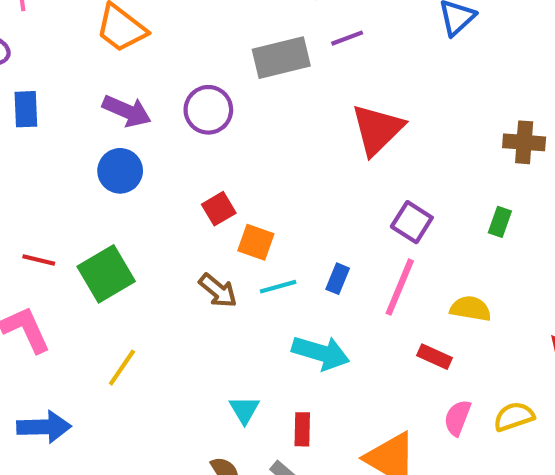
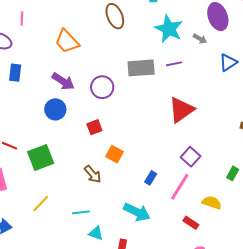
red square: (219, 209) -> (94, 127), moved
green rectangle: (500, 222) -> (233, 173), moved
cyan line: (278, 287) -> (81, 212), moved
cyan triangle: (244, 410) -> (96, 233), turned -49

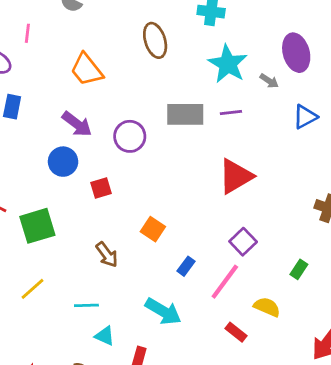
red square: (94, 127) -> (101, 188), moved
orange square: (115, 154) -> (153, 229), moved

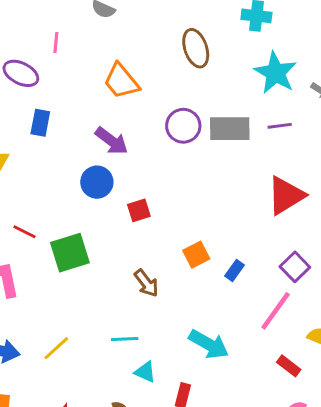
purple circle: (130, 136) -> (183, 126), moved
orange square: (153, 229) -> (196, 255), turned 30
blue rectangle: (186, 266) -> (234, 271), moved
yellow line: (33, 289) -> (56, 348), moved

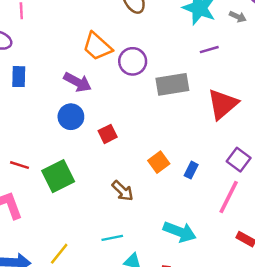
orange trapezoid: (121, 81) -> (97, 46), moved
gray rectangle: (230, 129) -> (172, 84), moved

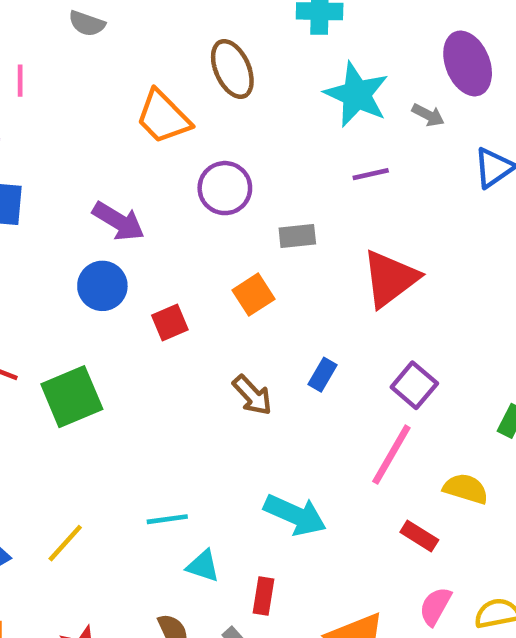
orange trapezoid: (97, 46) -> (163, 117), moved
gray rectangle: (172, 84) -> (297, 236), size x0.6
orange square: (159, 162) -> (254, 295), moved
blue rectangle: (191, 170) -> (322, 375), moved
brown arrow: (123, 191) -> (252, 395), moved

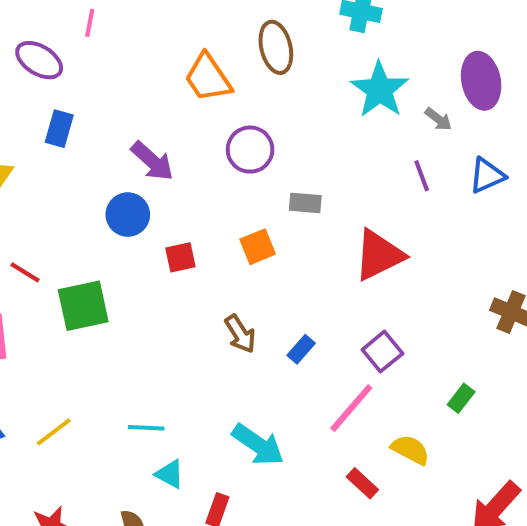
purple line: (371, 174) -> (422, 176), moved, turned 72
blue rectangle: (322, 375) -> (301, 349), moved

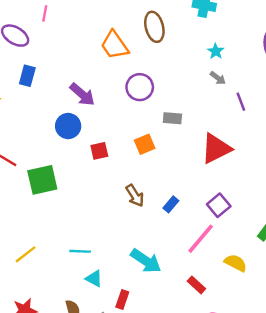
cyan star: (380, 90) -> (216, 51), size x0.5
gray arrow: (438, 119) -> (218, 78), moved
red rectangle: (362, 483) -> (196, 285), moved

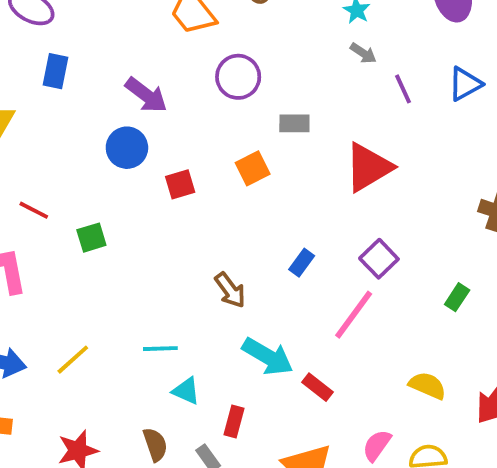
green square: (42, 180) -> (91, 238), size x0.6
brown arrow: (135, 196) -> (230, 290), moved
yellow semicircle: (236, 263) -> (427, 386), moved
red rectangle: (196, 285) -> (317, 387), moved

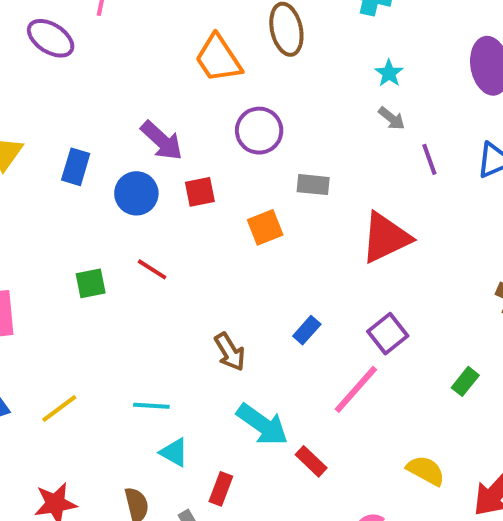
blue rectangle: (55, 71) -> (76, 167), moved
red square: (180, 184) -> (200, 192), moved
red line: (34, 210) -> (152, 269), moved

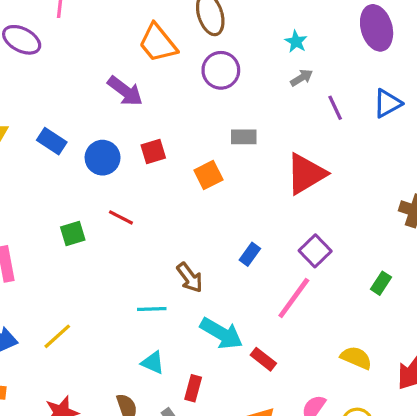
gray arrow: (392, 118) -> (302, 78), turned -65
purple circle: (259, 131) -> (221, 70), moved
purple arrow: (162, 141) -> (125, 91), moved
blue rectangle: (76, 167) -> (52, 141), turned -68
cyan line: (151, 406) -> (152, 309), moved

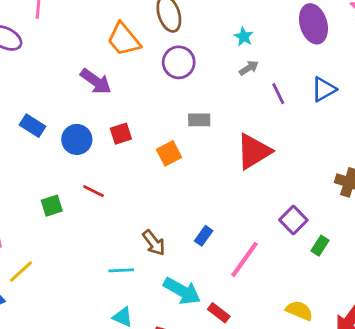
purple square: (315, 251) -> (293, 220), moved
blue rectangle: (250, 254) -> (204, 236), moved
yellow line: (57, 336) -> (21, 271), moved

